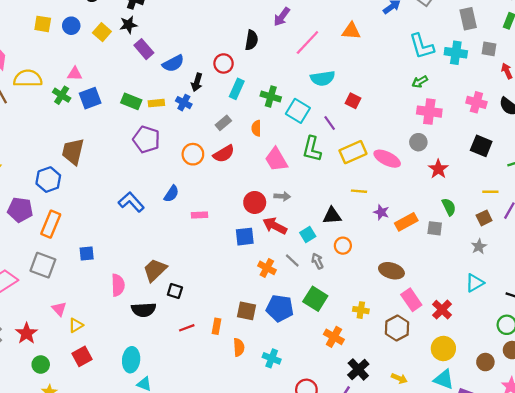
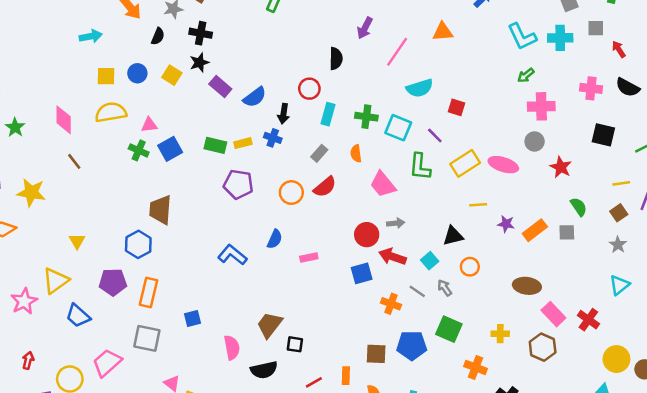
yellow semicircle: (28, 78) -> (111, 112), moved
yellow circle: (443, 349) -> (616, 359), moved

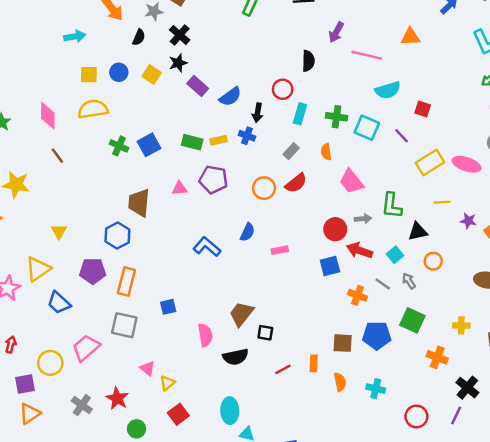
black cross: (201, 33) -> (180, 35), turned 30
pink line: (397, 52) -> (367, 55), turned 68
pink triangle: (149, 125) -> (180, 188), moved
green L-shape: (420, 167) -> (392, 206), moved

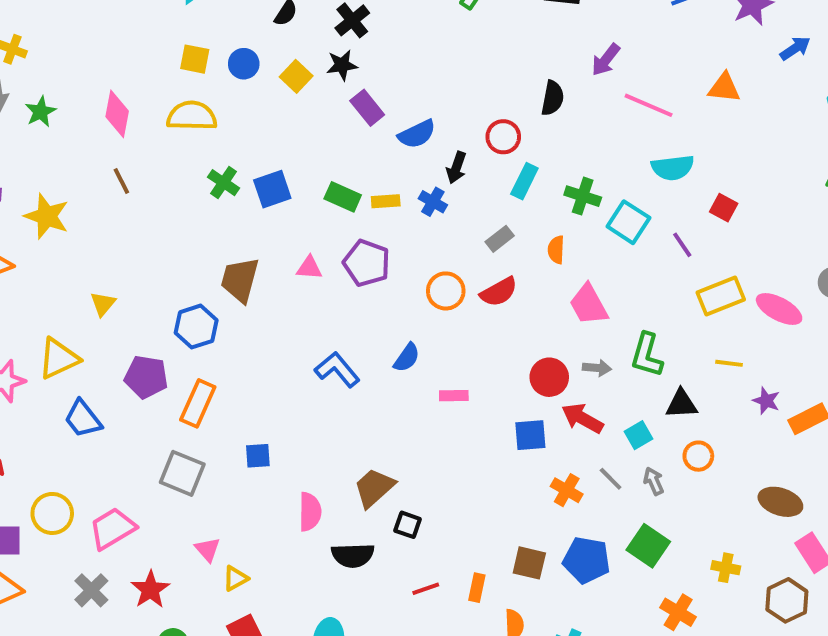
pink trapezoid: (86, 348) -> (112, 529), moved

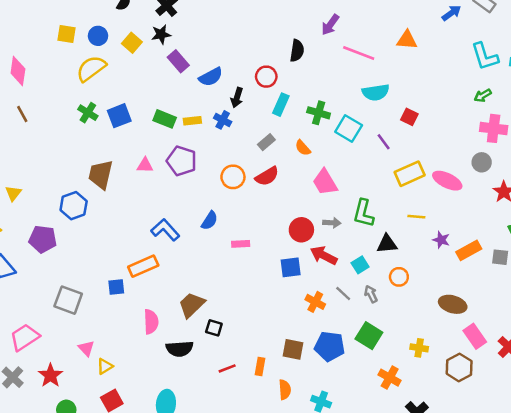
yellow semicircle: (192, 116) -> (91, 69), moved, turned -36
orange semicircle: (556, 250) -> (303, 148), turned -42
orange rectangle: (198, 403) -> (143, 266), moved, turned 44

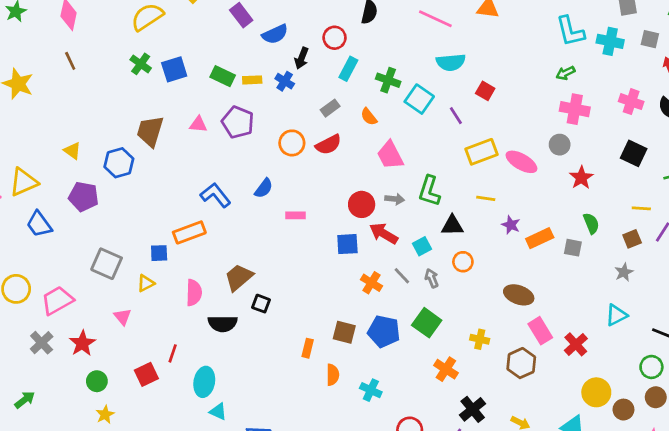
yellow triangle: (13, 193) -> (72, 151), moved, turned -36
yellow triangle: (105, 366) -> (146, 283), moved
red line: (227, 368) -> (173, 353), moved, turned -54

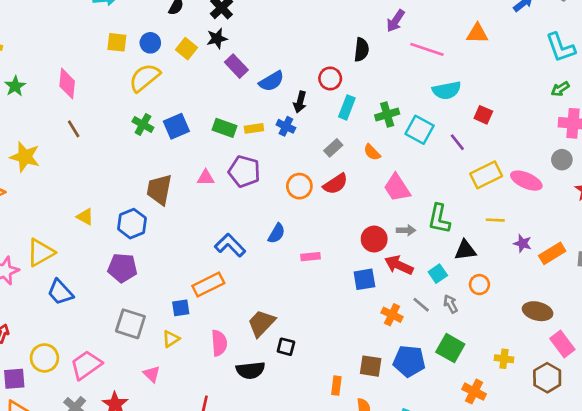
green cross: (388, 80) -> (387, 115), turned -30
purple pentagon: (84, 197) -> (122, 268), moved

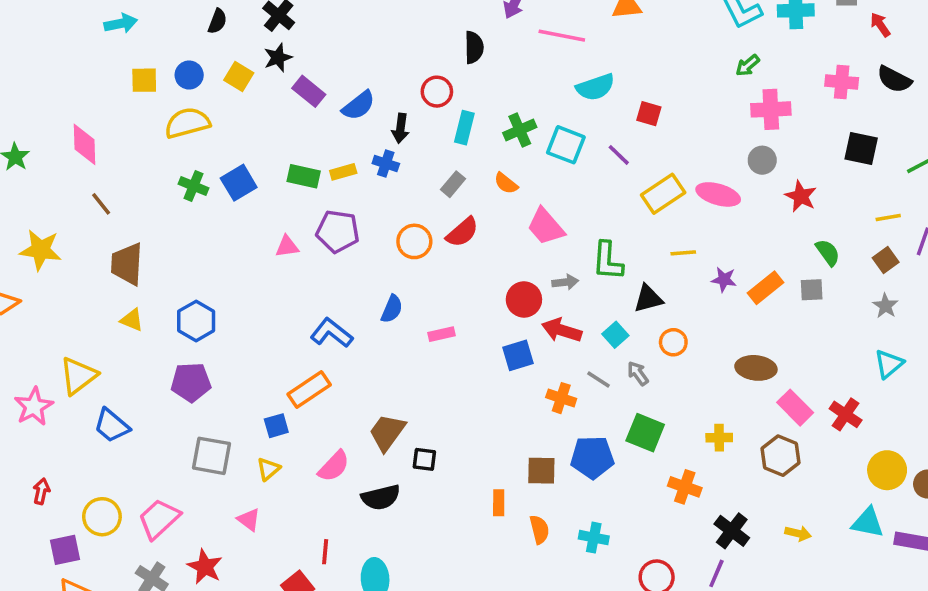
yellow semicircle: (144, 78) -> (187, 123), turned 32
brown trapezoid: (159, 190) -> (127, 264), moved
pink semicircle: (219, 343) -> (334, 466), turned 55

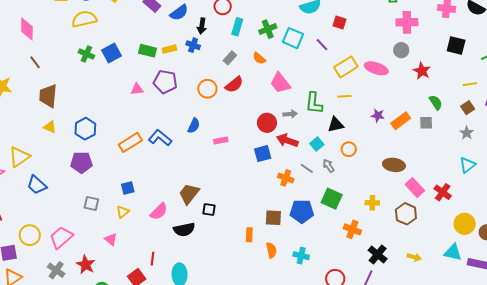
yellow line: (683, 253) -> (344, 96), moved
orange rectangle: (309, 389) -> (130, 142), moved
gray square: (211, 456) -> (91, 204), size x0.7

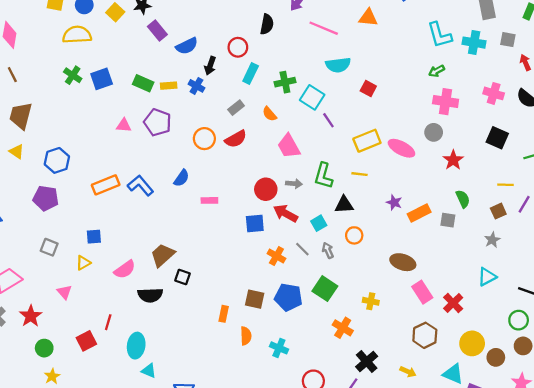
purple line: (322, 45) -> (328, 120), moved
brown hexagon: (406, 214) -> (425, 335), moved

